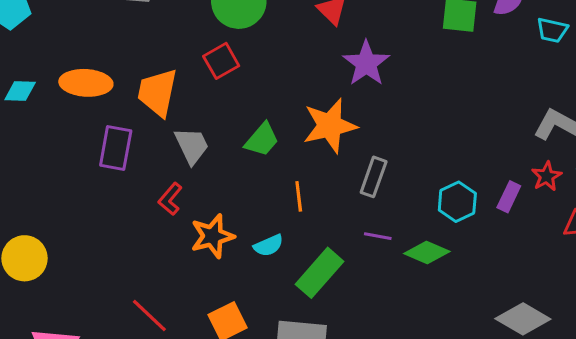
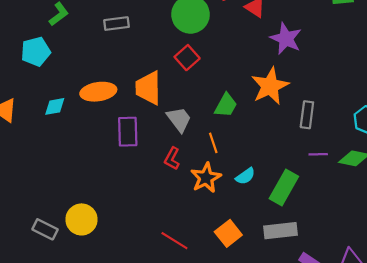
orange line: (299, 196) -> (213, 143), moved

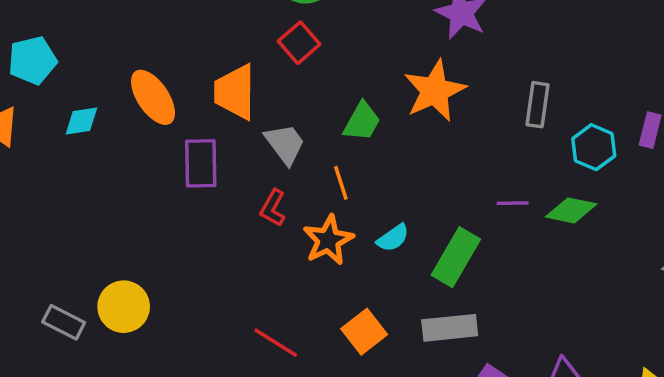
cyan pentagon: (36, 52) -> (32, 60), moved
orange ellipse: (98, 92) -> (153, 97), turned 64
gray rectangle: (307, 115) -> (538, 105), moved

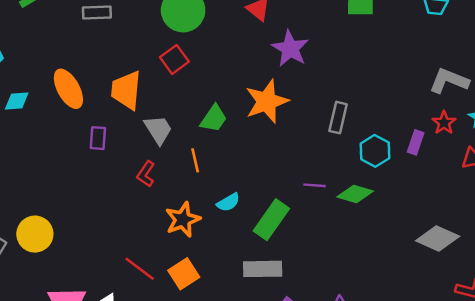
purple rectangle: (201, 163) -> (98, 138), size x0.7
orange star: (328, 240) -> (183, 220), moved
orange square: (364, 332) -> (184, 274), moved

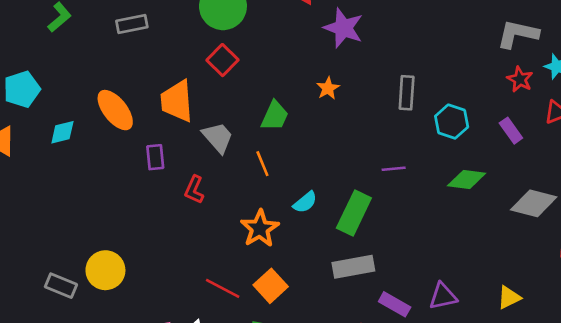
orange star: (267, 101) -> (328, 88), size x0.5
purple rectangle: (416, 142) -> (511, 131), moved, turned -45
red L-shape: (146, 174) -> (194, 190), moved
green diamond: (355, 194) -> (467, 179), moved

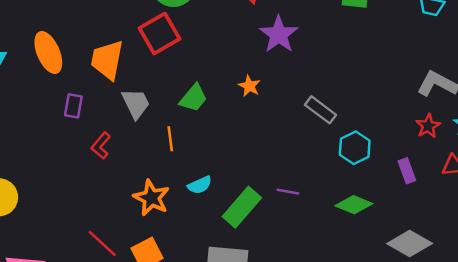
red square: (222, 60) -> (159, 34), size x1.4
orange star: (328, 88) -> (249, 86), turned -30
gray rectangle: (407, 93) -> (320, 110), turned -72
purple line: (394, 169) -> (288, 192), moved
orange star: (260, 229) -> (151, 198), turned -30

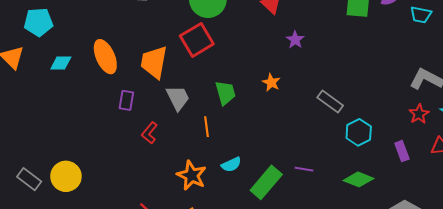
purple star: (279, 34) -> (295, 40), size x0.6
green trapezoid: (193, 98) -> (225, 93), turned -55

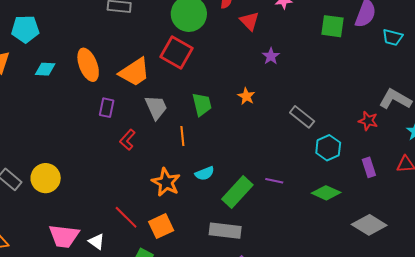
red square: (197, 40) -> (177, 53), turned -32
orange trapezoid: (154, 62) -> (135, 72), turned -136
red star: (419, 114) -> (368, 121), moved, turned -30

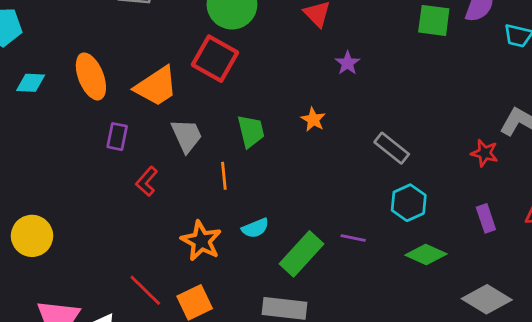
cyan hexagon: (328, 148) -> (409, 203), moved

